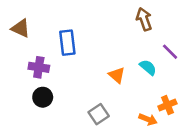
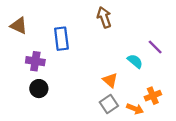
brown arrow: (144, 19) -> (104, 17), moved
orange triangle: (117, 75) -> (110, 80), moved
gray square: (99, 114) -> (109, 104), moved

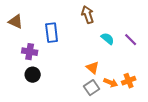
cyan semicircle: (135, 61) -> (108, 39), moved
orange arrow: (135, 109) -> (111, 83), moved

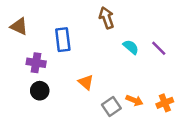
orange triangle: (93, 68) -> (86, 82), moved
orange cross: (129, 81) -> (165, 103), moved

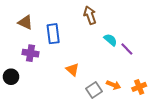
brown triangle: (19, 26) -> (25, 22), moved
purple line: (159, 48) -> (127, 49), moved
black circle: (40, 91) -> (11, 77), moved

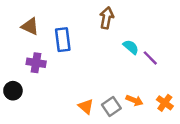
brown arrow: (90, 15) -> (107, 18), turned 30
orange triangle: (73, 70) -> (86, 106), moved
orange cross: (139, 87) -> (165, 103), turned -32

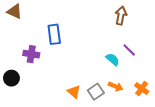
brown arrow: (107, 18) -> (121, 16), moved
brown triangle: (30, 26) -> (15, 11), moved
cyan semicircle: (131, 47) -> (113, 59), moved

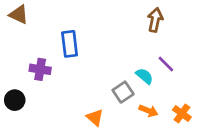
gray square: (96, 92) -> (123, 92), moved

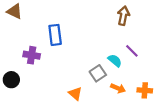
orange cross: (182, 113) -> (145, 90), turned -32

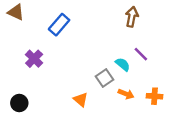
blue rectangle: (55, 35) -> (59, 25), moved, turned 48
purple cross: (32, 55) -> (34, 59), turned 35
black circle: (11, 80) -> (19, 103), moved

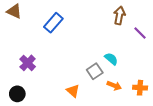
purple line: (141, 54) -> (140, 33), moved
purple cross: (34, 59) -> (28, 63), moved

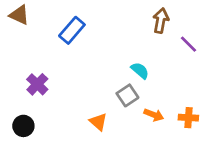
cyan semicircle: (111, 59) -> (140, 70), moved

